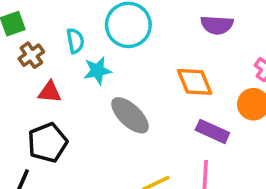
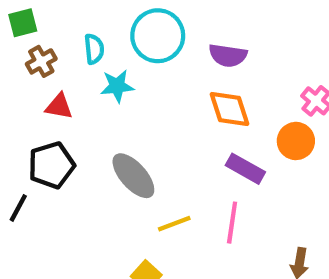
purple semicircle: (217, 25) -> (228, 55), moved
gray ellipse: (130, 115) -> (133, 176), moved

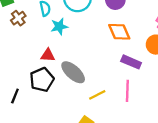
red triangle: (59, 106) -> (48, 55), moved
black pentagon: (51, 165) -> (42, 80), moved

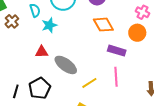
black pentagon: (42, 80) -> (40, 88), moved

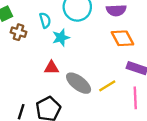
brown cross: (12, 21) -> (19, 32), turned -32
yellow line: (89, 83) -> (107, 86), moved

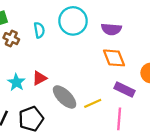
cyan star: (61, 38) -> (16, 82), moved, turned -30
red triangle: (51, 68) -> (39, 78), turned -35

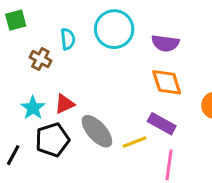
brown cross: (11, 39) -> (40, 59), moved
purple rectangle: (124, 90) -> (162, 124), moved
black pentagon: (31, 119) -> (52, 140), moved

